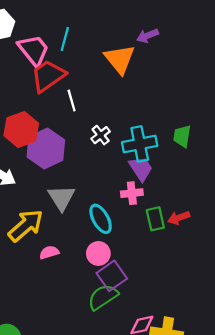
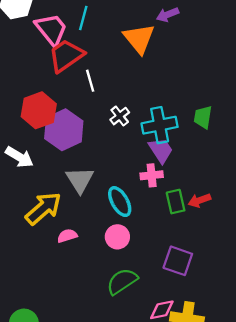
purple square: (112, 276) -> (178, 261), moved, turned -36

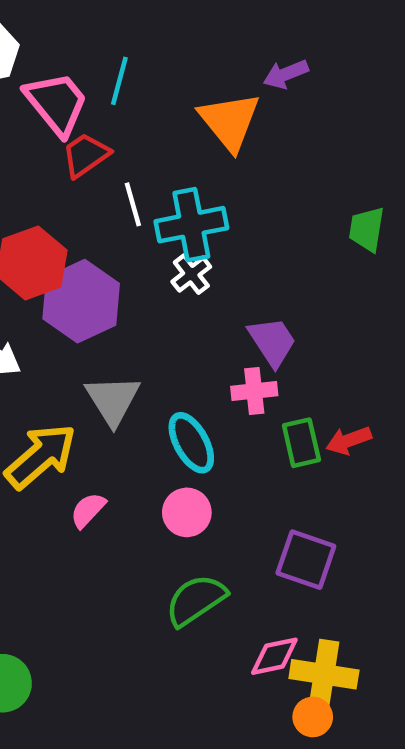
red trapezoid: (66, 56) -> (86, 155), size x0.7
green trapezoid: (203, 117) -> (367, 229), moved
cyan cross: (160, 125) -> (191, 225), moved
pink semicircle: (67, 236) -> (88, 510), turned -30

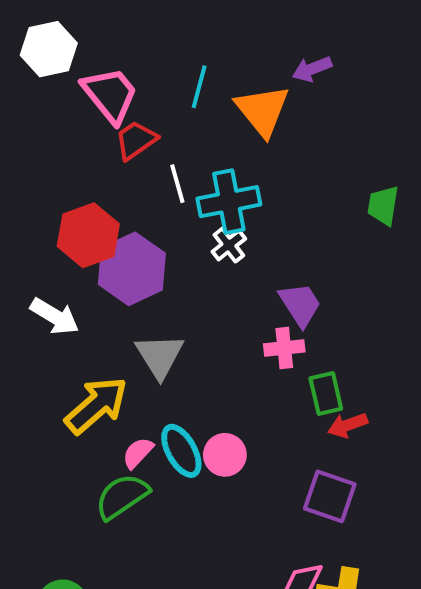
cyan line: (119, 81) -> (199, 87), moved
red arrow: (349, 440) -> (348, 425), moved
cyan ellipse: (191, 443) -> (181, 451), moved
green semicircle: (196, 600) -> (122, 496), moved

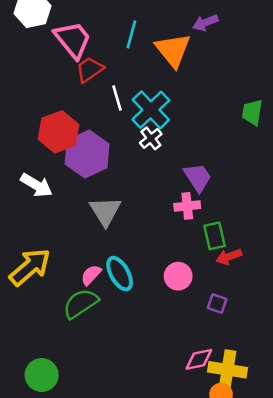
cyan cross: (229, 202) -> (151, 110), turned -33
yellow arrow: (96, 405) -> (30, 267), moved
pink circle: (225, 455) -> (178, 276), moved
purple square: (330, 496) -> (217, 303), size x0.6

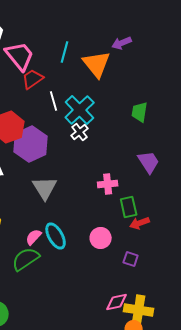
green trapezoid: (252, 112) -> (140, 112), moved
purple trapezoid: (198, 177) -> (149, 162), moved

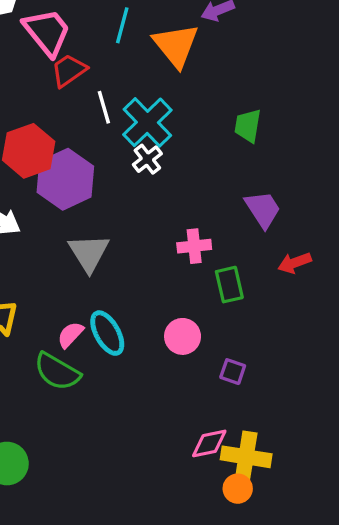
red arrow: (140, 223) -> (295, 263), moved
green semicircle: (26, 259) -> (57, 372), turned -116

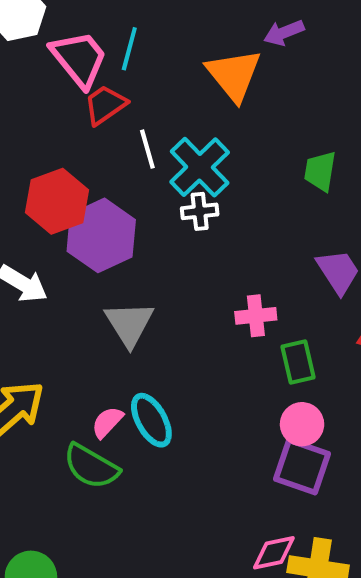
cyan line: (122, 25) -> (129, 49), moved
white cross: (147, 159) -> (200, 211), turned 32
pink circle: (183, 336) -> (302, 424), moved
purple square: (233, 372) -> (302, 466), size x1.8

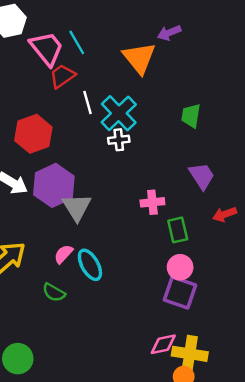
cyan line: (129, 49) -> (77, 42), turned -45
purple hexagon: (101, 235) -> (54, 185), moved
pink semicircle: (107, 422) -> (63, 254), moved
green semicircle: (91, 466) -> (54, 292), size x0.7

